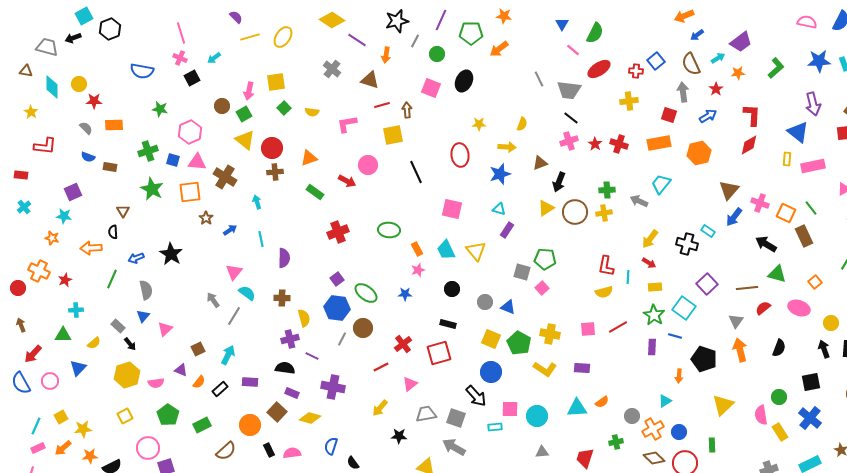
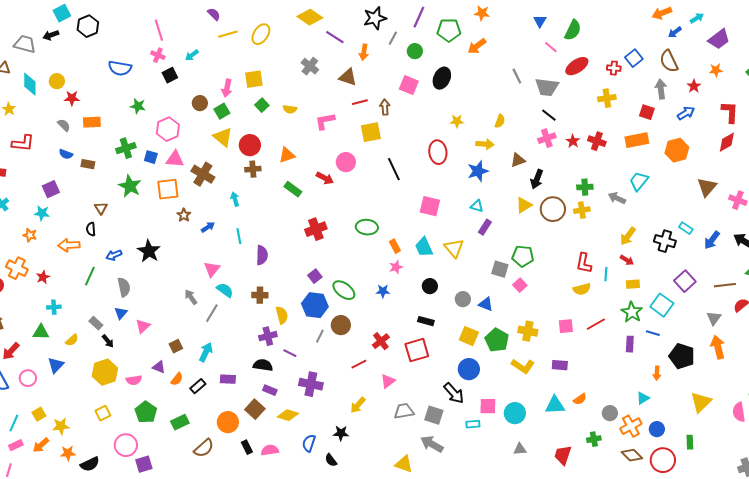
cyan arrow: (718, 58) -> (697, 18), moved
blue arrow: (734, 217) -> (712, 240), moved
black star: (399, 436) -> (341, 433), moved

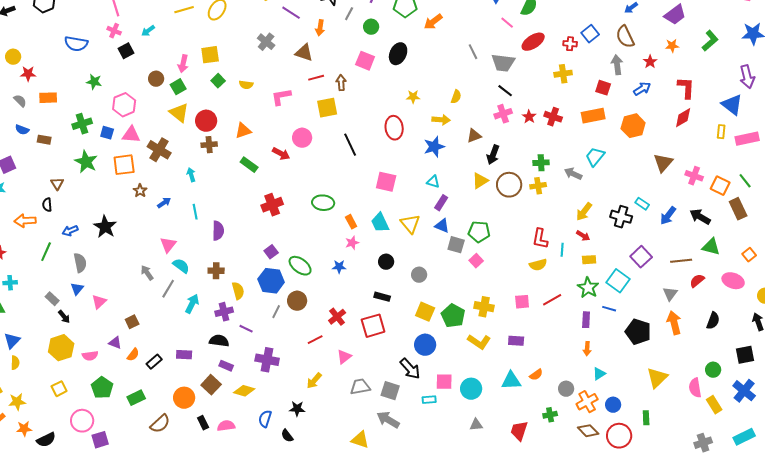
blue triangle: (486, 304) -> (442, 226), moved
yellow semicircle: (72, 340) -> (15, 363), moved, turned -48
cyan arrow: (206, 352) -> (192, 304), moved
orange arrow: (657, 373) -> (587, 349), moved

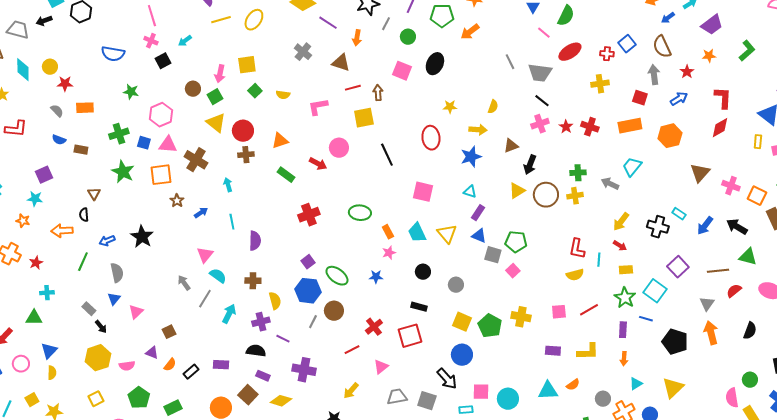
yellow L-shape: (479, 342) -> (588, 352), moved, turned -35
yellow triangle: (657, 378) -> (673, 388), moved

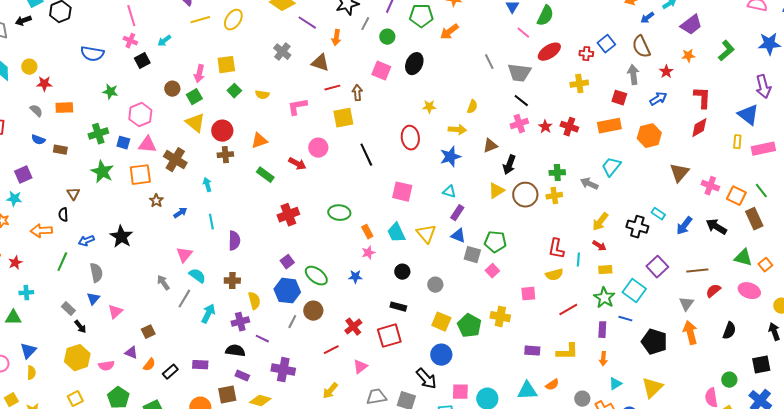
green triangle: (748, 257) -> (743, 258), moved
pink square: (559, 312) -> (528, 294), moved
brown square: (248, 395) -> (227, 395), turned 36

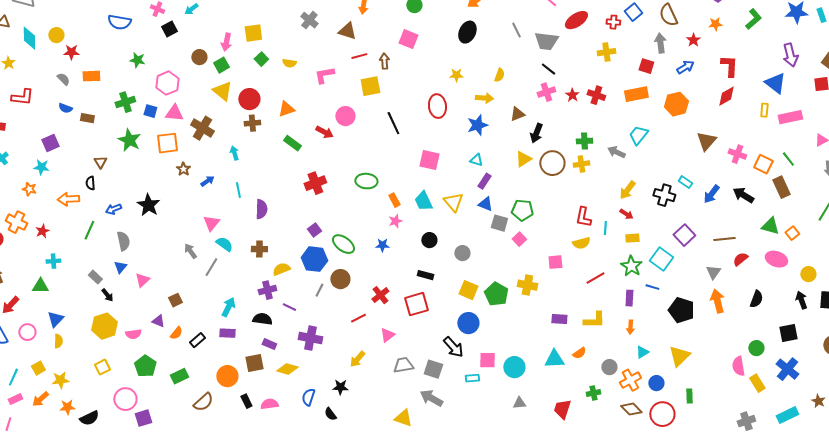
black ellipse: (414, 64) -> (467, 32), moved
yellow semicircle: (254, 301) -> (281, 269), turned -96
cyan arrow: (208, 314) -> (228, 307), moved

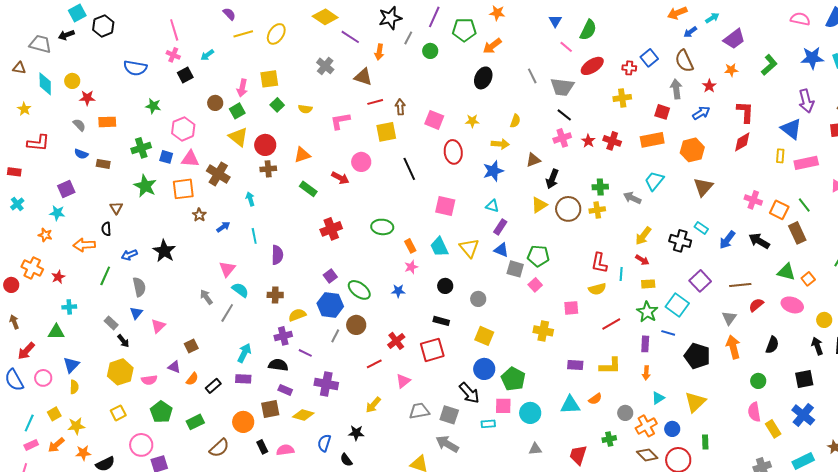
pink square: (408, 39) -> (434, 120), moved
brown triangle: (706, 141) -> (703, 187), moved
green pentagon: (496, 294) -> (513, 379), moved
green circle: (756, 348) -> (758, 381), moved

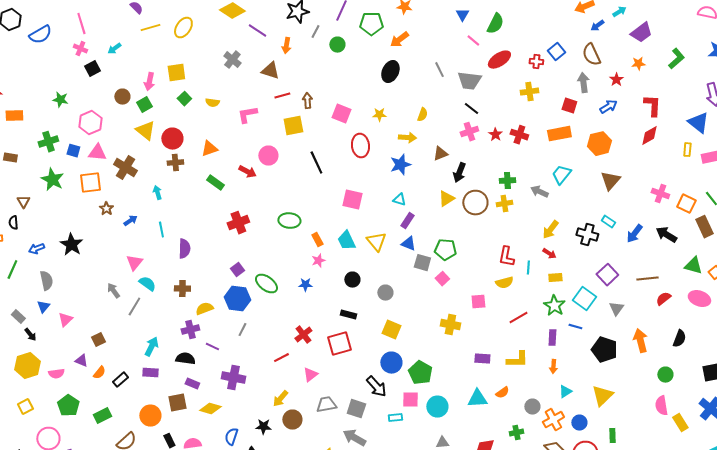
blue semicircle: (135, 68) -> (40, 35), moved, turned -40
gray triangle: (729, 318) -> (616, 309), moved
brown circle: (356, 325) -> (292, 420), moved

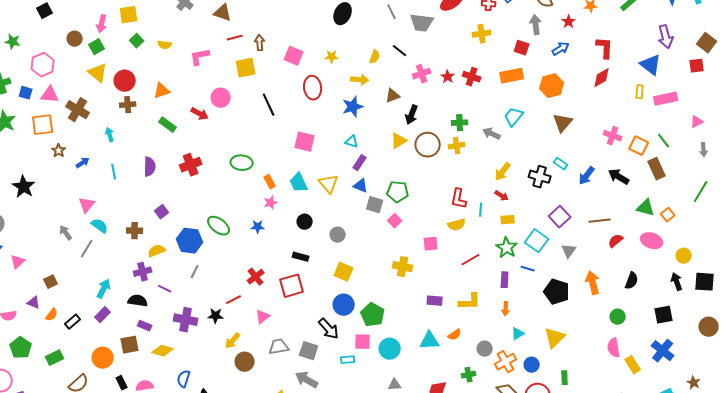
black line: (471, 109) -> (400, 51), moved
purple semicircle: (184, 249) -> (150, 167), moved
purple square: (237, 270) -> (162, 212), moved
purple rectangle: (150, 373) -> (103, 315), turned -49
black star: (263, 427) -> (216, 316), moved

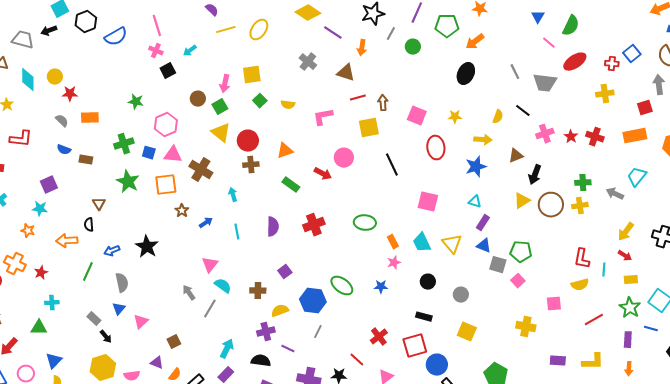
red square: (522, 48) -> (645, 108), turned -35
red line: (234, 300) -> (357, 360), turned 70
blue circle: (344, 305) -> (437, 365), moved

